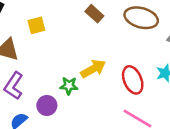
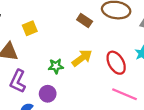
brown rectangle: (94, 14) -> (85, 21), moved
green star: (69, 86) -> (56, 66), moved

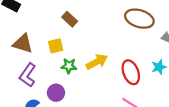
brown rectangle: (85, 21) -> (70, 19), moved
yellow square: (30, 28) -> (56, 46), moved

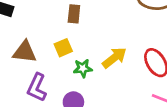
brown rectangle: (70, 19) -> (74, 14), turned 63

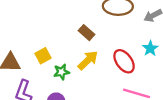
brown rectangle: (74, 14) -> (86, 33), moved, turned -49

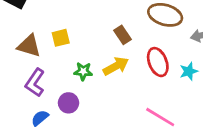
yellow square: (43, 56) -> (61, 38), moved
red ellipse: (124, 61) -> (158, 62), moved

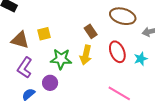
yellow arrow: (116, 66) -> (86, 55), turned 132
green star: (83, 71) -> (61, 59), size x1.5

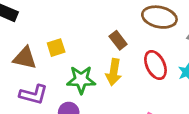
purple L-shape: (25, 68) -> (34, 95), turned -105

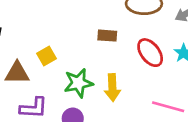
brown rectangle: (118, 40) -> (107, 36), turned -36
yellow arrow: (114, 72) -> (112, 88), moved

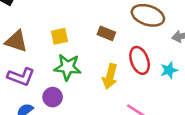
yellow square: (46, 56) -> (60, 36), moved
yellow arrow: (112, 88) -> (110, 76), moved

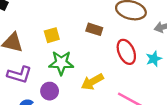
yellow arrow: (110, 76) -> (92, 82), moved, turned 50

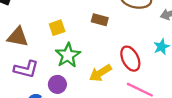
red ellipse: (126, 52) -> (130, 59), moved
green star: (61, 63) -> (68, 55), turned -30

